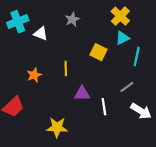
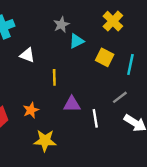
white triangle: (41, 34) -> (27, 55), moved
cyan triangle: (123, 38) -> (77, 41), moved
yellow square: (99, 52) -> (105, 57), moved
orange star: (34, 75) -> (31, 110), moved

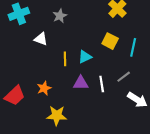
gray star: (61, 25) -> (60, 16), moved
cyan triangle: (77, 41) -> (85, 57), moved
white line: (95, 118) -> (102, 84), moved

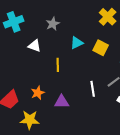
cyan triangle: (85, 57) -> (77, 43), moved
purple triangle: (81, 83) -> (62, 102), moved
yellow star: (57, 115) -> (30, 120), moved

